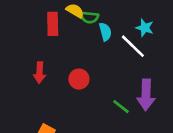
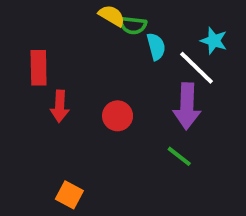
red rectangle: (53, 24) -> (39, 68), moved
purple arrow: (146, 95) -> (187, 106), moved

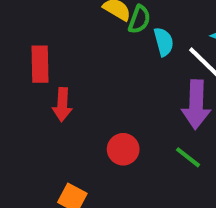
green semicircle: (133, 25) -> (139, 19), turned -76
red circle: (118, 116) -> (123, 149), moved

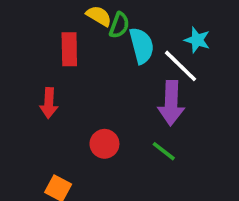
cyan semicircle: (164, 42) -> (142, 46), size x1.4
red rectangle: (40, 64) -> (69, 49), moved

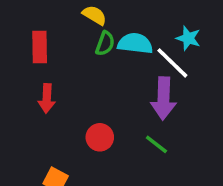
green semicircle: (119, 25) -> (105, 44), moved
cyan semicircle: (142, 46) -> (135, 44), turned -68
red rectangle: (69, 49) -> (40, 47), moved

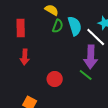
cyan semicircle: (135, 44) -> (75, 26), turned 66
green line: (156, 144) -> (86, 75), moved

